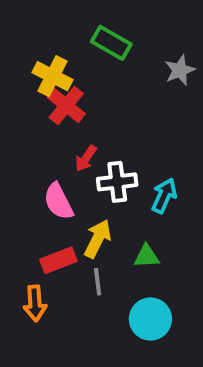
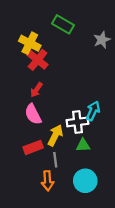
red arrow: (86, 158) -> (36, 90), moved
white cross: (117, 182) -> (77, 122), moved
orange arrow: (35, 303) -> (48, 181), moved

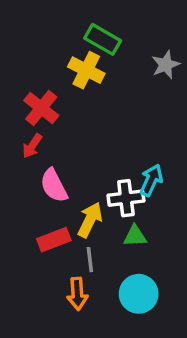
yellow cross: (30, 43) -> (86, 70), moved
red cross: (38, 60) -> (41, 108), moved
red arrow: (36, 90) -> (32, 146), moved

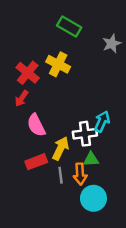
yellow cross: (86, 70) -> (58, 64), moved
orange arrow: (77, 294) -> (80, 174), moved

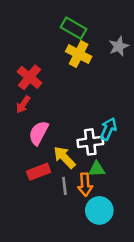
yellow cross: (58, 64) -> (79, 54), moved
pink semicircle: (36, 125) -> (39, 133), turned 55
yellow arrow: (61, 148) -> (64, 157), turned -70

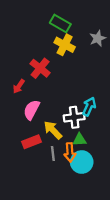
red cross: (30, 77) -> (40, 68), moved
cyan circle: (99, 210) -> (82, 162), moved

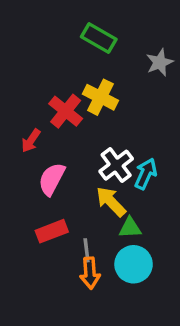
yellow cross: (65, 45) -> (100, 97), moved
white cross: (74, 117) -> (116, 165), moved, turned -30
yellow arrow: (53, 130) -> (111, 202), moved
orange arrow: (70, 152) -> (90, 273), moved

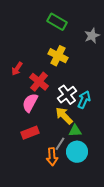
red cross: (66, 111) -> (39, 82), moved
red arrow: (31, 141) -> (17, 69), moved
gray line: (87, 250) -> (60, 144), moved, turned 40

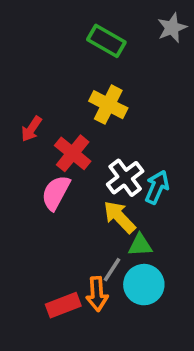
gray star: (92, 36) -> (172, 28), moved
red rectangle: (30, 133) -> (63, 305), moved

